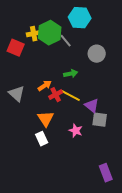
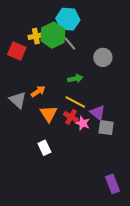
cyan hexagon: (80, 18) -> (68, 19), moved
orange arrow: (45, 86) -> (38, 91), moved
red cross: (56, 95) -> (71, 117), moved, turned -32
orange triangle: (46, 119) -> (49, 114), moved
pink star: (76, 131) -> (83, 123), moved

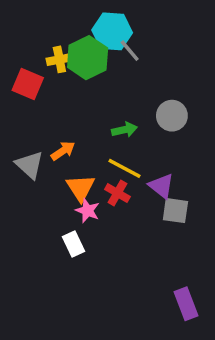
gray line: (70, 44) -> (130, 51), moved
gray circle: (103, 57) -> (172, 116), moved
pink star: (83, 123) -> (88, 211), moved

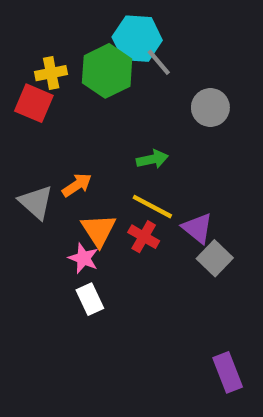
yellow cross: (59, 59) -> (51, 73), moved
gray circle: (172, 116) -> (210, 108), moved
pink star: (88, 211) -> (83, 258), moved
gray square: (175, 211) -> (215, 258), turned 36

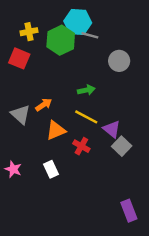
gray line: (159, 62) -> (90, 35), turned -35
yellow cross: (51, 73) -> (29, 32), moved
orange triangle: (98, 230) -> (56, 130), turned 40
red cross: (144, 237) -> (81, 146), moved
pink star: (83, 258) -> (13, 169), moved

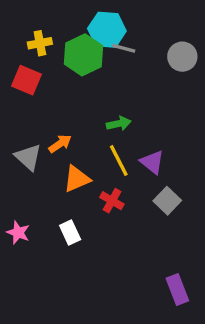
gray circle: (119, 61) -> (182, 57), moved
yellow line: (86, 117) -> (119, 160), turned 35
purple triangle: (112, 129) -> (152, 162), moved

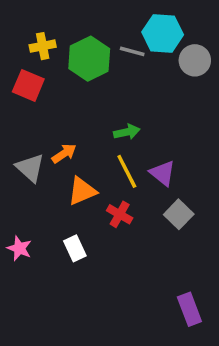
cyan hexagon: (107, 30) -> (163, 33), moved

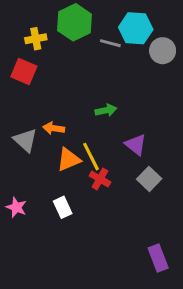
green hexagon: (89, 59) -> (75, 22), moved
orange arrow: (64, 153) -> (54, 128), turned -138
yellow line: (127, 171) -> (91, 157), moved

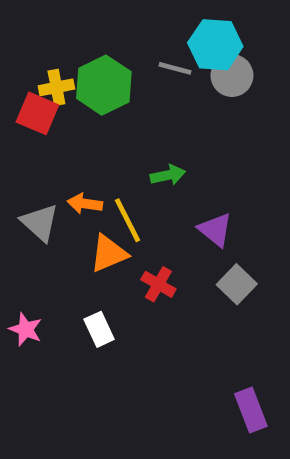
green hexagon: (75, 22) -> (104, 85), moved
yellow cross: (36, 39) -> (56, 87), moved
gray circle: (163, 51) -> (232, 76), moved
yellow line: (91, 157) -> (128, 220), moved

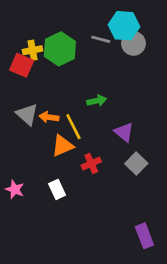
gray triangle: (40, 223) -> (27, 114), moved
red cross: (158, 284) -> (91, 164), turned 36

